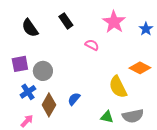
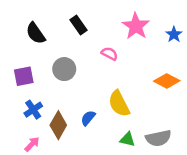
gray circle: (43, 71) -> (64, 69), moved
yellow semicircle: (118, 87) -> (119, 104), moved

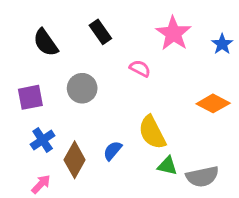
green triangle: (127, 139) -> (167, 166), moved

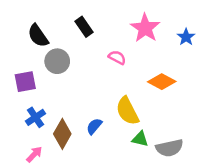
gray circle: (82, 88) -> (57, 61), moved
orange diamond: (213, 103) -> (162, 82), moved

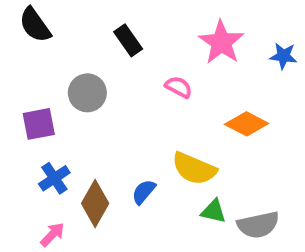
black semicircle: (38, 36) -> (35, 25), moved
blue star: (186, 37) -> (283, 56), turned -30
yellow semicircle: (127, 111) -> (194, 169), turned -40

